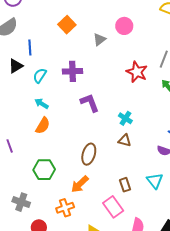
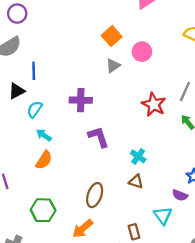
orange square: (67, 25) -> (112, 36), moved
cyan semicircle: (40, 76) -> (35, 109), moved
cyan triangle: (155, 181) -> (163, 215), moved

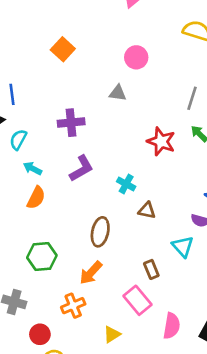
orange square: (112, 36) -> (63, 49), moved
gray triangle: (113, 66) -> (118, 93), moved, turned 49
red star: (154, 104) -> (161, 141), moved
purple L-shape: (98, 137) -> (81, 168), moved, turned 85
cyan cross: (138, 156) -> (126, 184), moved

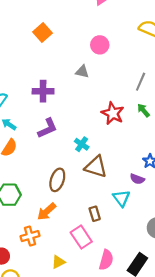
brown triangle: (147, 210) -> (96, 167), size x1.6

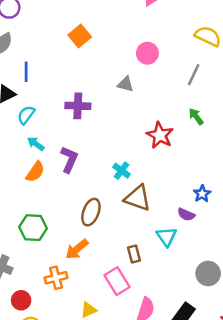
gray line: (141, 82) -> (194, 75), moved
green arrow: (143, 110) -> (196, 117), moved
purple L-shape: (48, 128) -> (69, 159), moved, turned -45

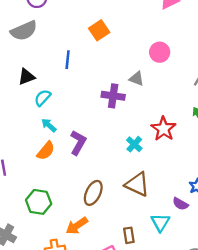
blue line: (26, 72) -> (68, 60), moved
purple cross: (78, 106) -> (113, 96), moved
cyan cross: (122, 171) -> (134, 144), moved

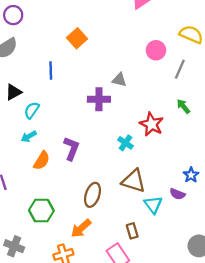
pink circle: (160, 52) -> (156, 50), moved
cyan arrow: (49, 125) -> (29, 136), moved, turned -63
cyan triangle: (160, 222) -> (153, 205), moved

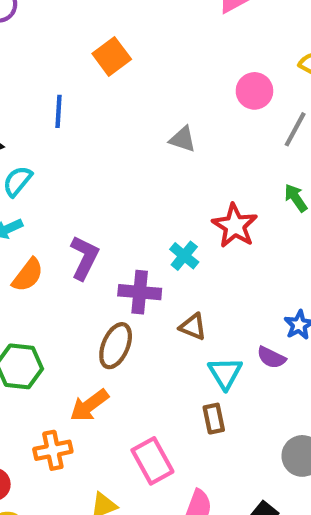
purple cross: (99, 99) -> (140, 292), moved
brown triangle: (134, 181) -> (193, 327), size x0.6
brown rectangle: (132, 231) -> (214, 419), moved

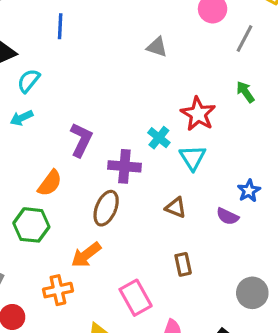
orange semicircle: (28, 275) -> (50, 183), moved
brown triangle: (193, 327) -> (176, 208), moved
cyan triangle: (225, 373) -> (193, 158), moved

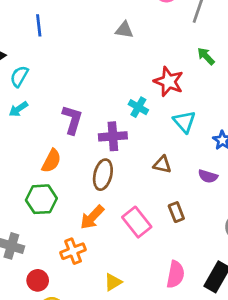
cyan triangle: (193, 158) -> (184, 122), moved
purple semicircle: (227, 216) -> (208, 176), moved
pink rectangle: (136, 298) -> (137, 222), moved

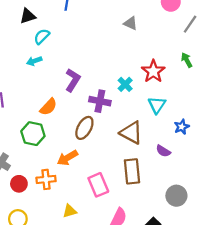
brown triangle: (162, 165) -> (131, 133), size x1.6
brown rectangle: (176, 212) -> (132, 171), size x1.6
pink rectangle: (137, 222) -> (98, 185), moved
red circle: (38, 280) -> (19, 184), moved

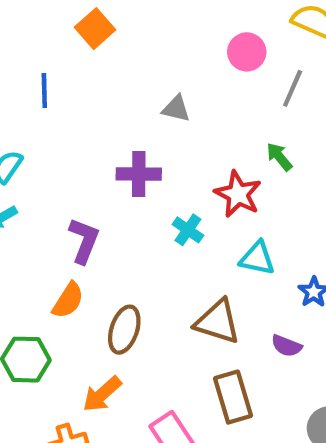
green arrow: (187, 60) -> (279, 157), moved
purple cross: (100, 101) -> (139, 174), moved
cyan triangle: (157, 105) -> (257, 258), turned -42
orange semicircle: (48, 107) -> (68, 300), moved

